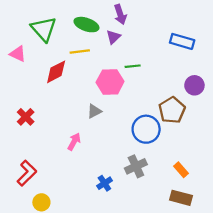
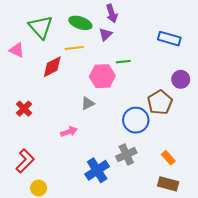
pink arrow: (74, 142) -> (69, 132), turned 42
blue cross: (104, 183) -> (97, 170), size x1.6

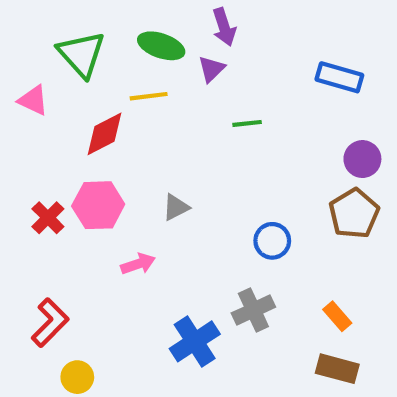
pink hexagon: (102, 76) -> (98, 205), moved
brown pentagon: (160, 102) -> (354, 214), moved
blue circle: (136, 120) -> (272, 241), size x0.7

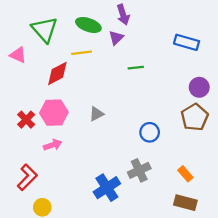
pink arrow: (138, 264) -> (53, 145), moved

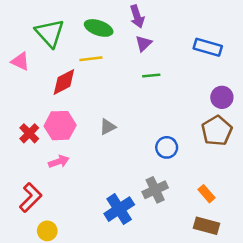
purple triangle: (116, 38) -> (144, 43), moved

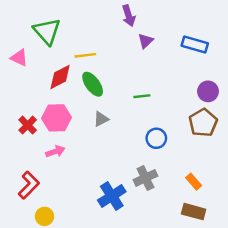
green ellipse: (99, 28) -> (93, 84), moved, turned 35
purple triangle: (144, 43) -> (145, 41), moved
green line: (151, 75) -> (142, 96), moved

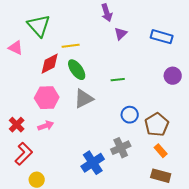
gray triangle: (101, 119) -> (84, 99), size x1.5
brown pentagon: (203, 123) -> (157, 125), moved
red cross: (28, 125) -> (17, 125), moved

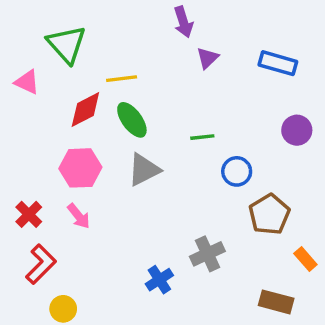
blue circle: (130, 115) -> (237, 171), moved
pink arrow: (46, 126) -> (79, 216), turned 70
orange rectangle: (161, 151) -> (305, 259), moved
blue cross: (93, 163) -> (159, 280), size x0.7

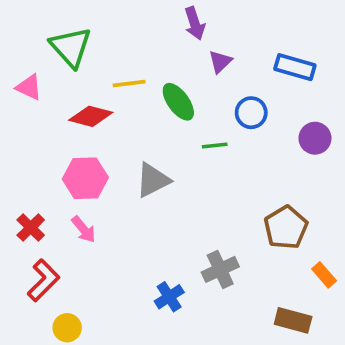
red diamond: (85, 110) -> (91, 116), turned 42
green ellipse: (132, 120) -> (178, 102), moved
blue circle: (237, 171) -> (251, 113), moved

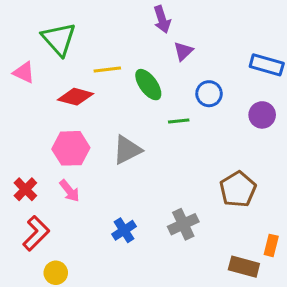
blue rectangle: (295, 67) -> (267, 65), moved
orange rectangle: (324, 275) -> (271, 245), moved, turned 55
blue cross: (169, 297) -> (124, 230), moved

